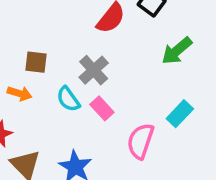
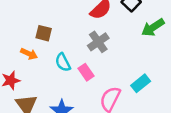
green arrow: (177, 51) -> (153, 28), moved
gray cross: (94, 70) -> (98, 42), moved

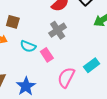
cyan semicircle: (63, 62) -> (28, 46), turned -42

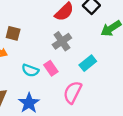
cyan semicircle: (28, 46) -> (30, 70), moved
cyan rectangle: (92, 65) -> (88, 63), moved

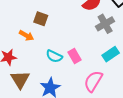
gray cross: (62, 41) -> (105, 24), moved

